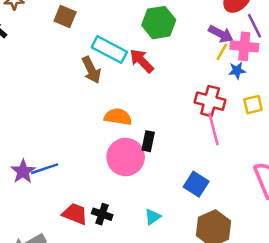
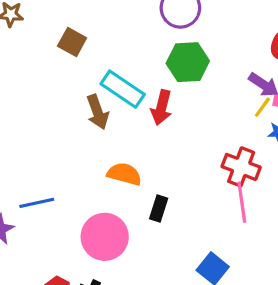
red arrow: (142, 61) -> (161, 108), turned -128
pink circle: (126, 157) -> (105, 237), moved
blue line: (45, 169) -> (37, 203), moved

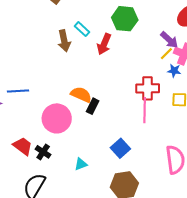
cyan rectangle: (123, 89) -> (82, 29), size x0.6
red cross: (241, 167) -> (148, 88), turned -30
orange semicircle: (124, 174) -> (81, 95), moved

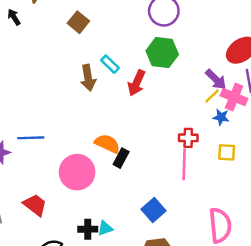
red cross: (148, 88) -> (188, 138), size x0.7
black cross: (43, 152) -> (88, 229), moved, turned -35

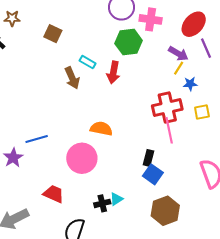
pink cross: (234, 97) -> (151, 19), moved
red cross: (188, 138) -> (167, 108), size x1.8
black rectangle: (121, 158) -> (148, 158), moved

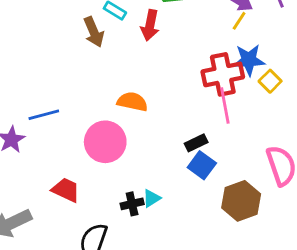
blue star: (190, 84) -> (249, 60), moved, size x1.6
yellow square: (202, 112) -> (270, 81), turned -35
black rectangle: (148, 158) -> (196, 143), turned 49
brown hexagon: (165, 211) -> (241, 201), moved

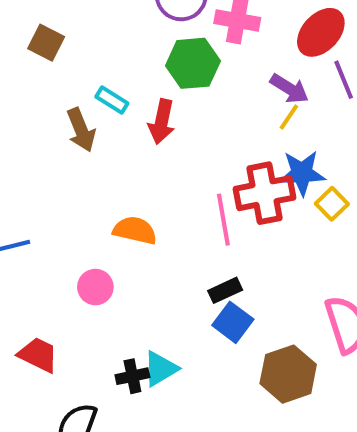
pink line: (225, 105) -> (223, 220), moved
pink circle: (105, 142) -> (95, 287), size x0.6
cyan triangle: (152, 198) -> (160, 369), size x1.4

